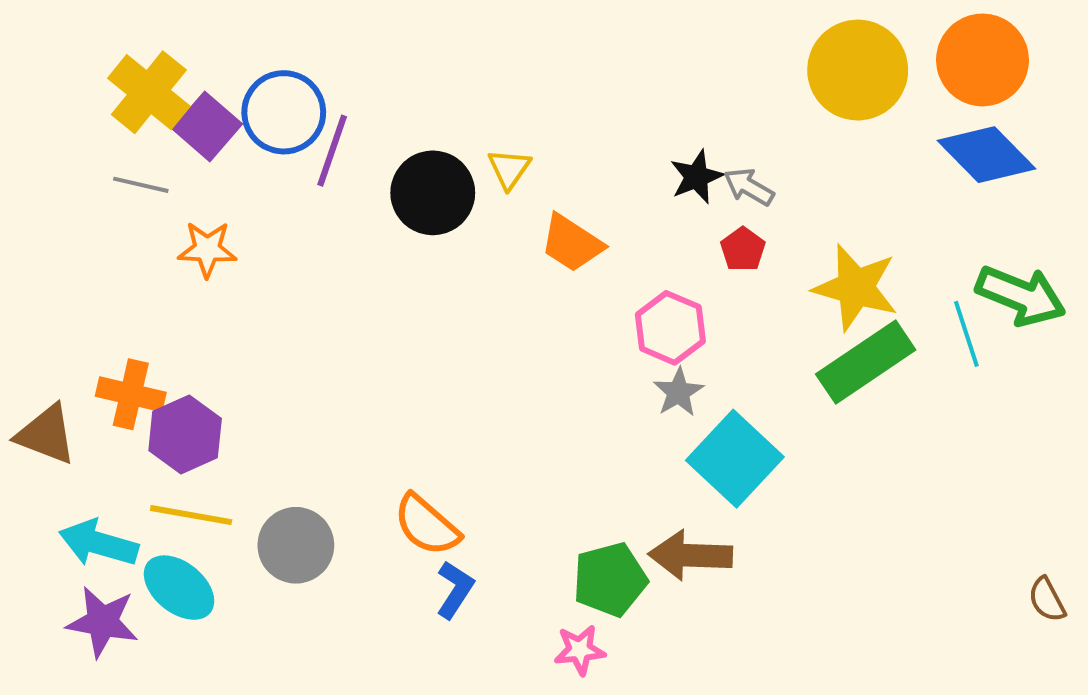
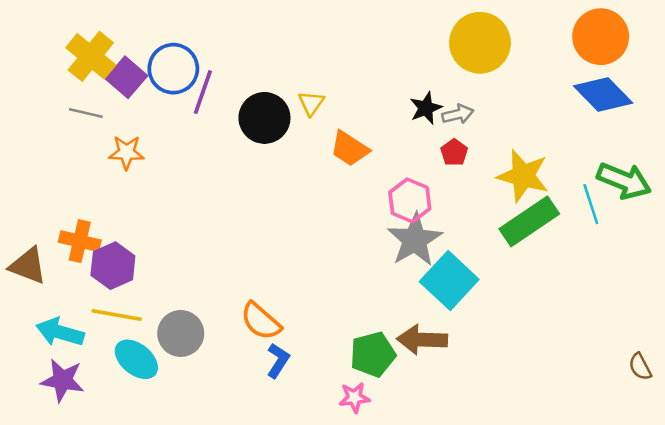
yellow circle: (858, 70) -> (480, 43), moved
gray arrow: (749, 187) -> (458, 114), turned 136
gray star: (678, 392) -> (415, 240), size x1.8
cyan ellipse: (179, 588) -> (136, 359), moved

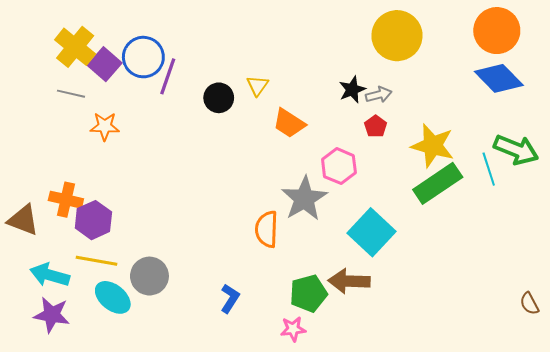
black circle: (264, 118) -> (219, 98), size x0.7
gray star: (415, 240) -> (304, 199), moved
orange semicircle: (261, 321) -> (267, 229), moved, turned 51

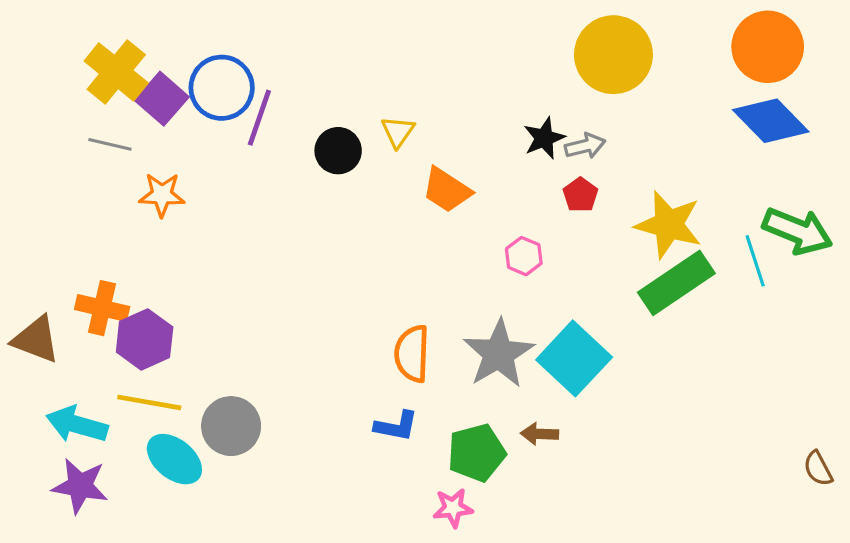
pink hexagon: (339, 166) -> (524, 256), size x0.7
gray star: (304, 199) -> (499, 354), moved
brown arrow: (349, 281) -> (539, 434), size x0.6
blue L-shape: (230, 298) -> (396, 426), moved, turned 68

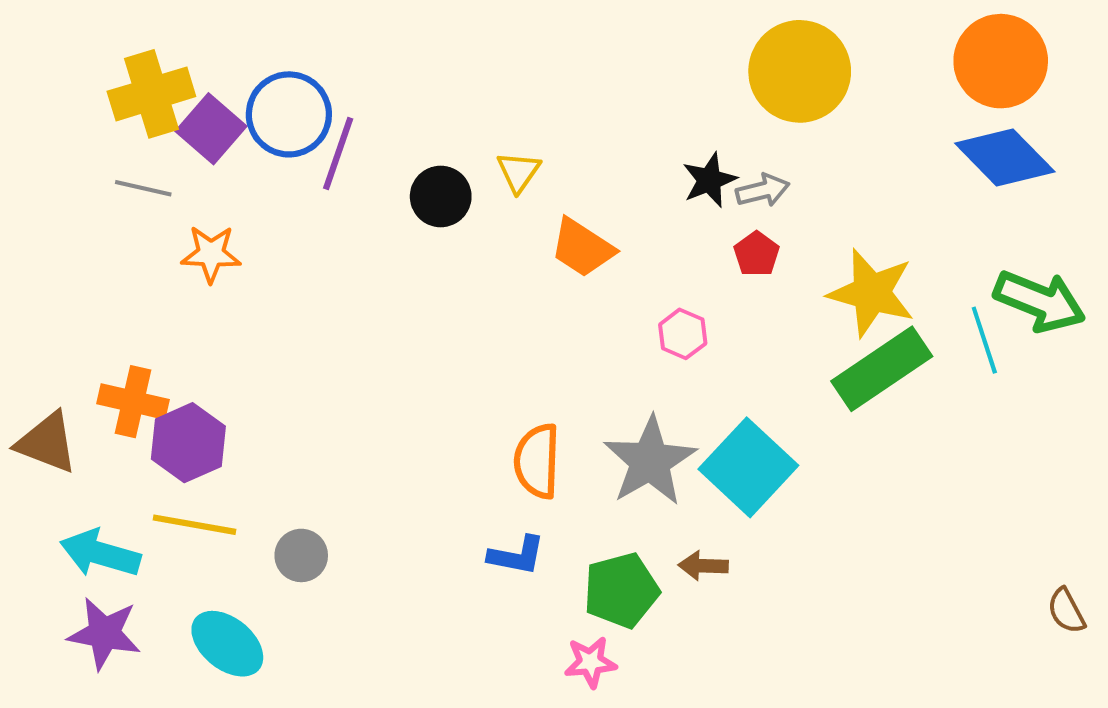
yellow cross: (116, 72) -> (151, 94), turned 34
gray circle: (231, 426) -> (301, 555), size x0.7
cyan ellipse: (174, 459) -> (227, 644), moved

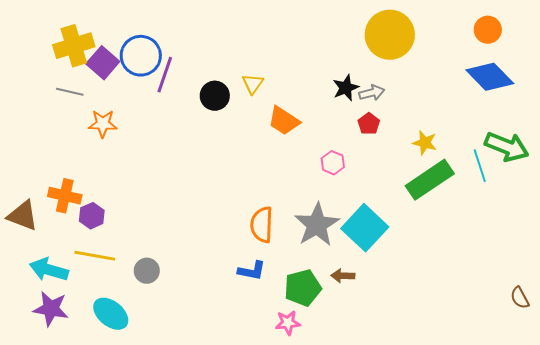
orange circle: (1001, 61) -> (488, 30), size x0.6
yellow star: (871, 293) -> (425, 143), size x0.6
purple hexagon: (188, 443) -> (92, 216), size x0.7

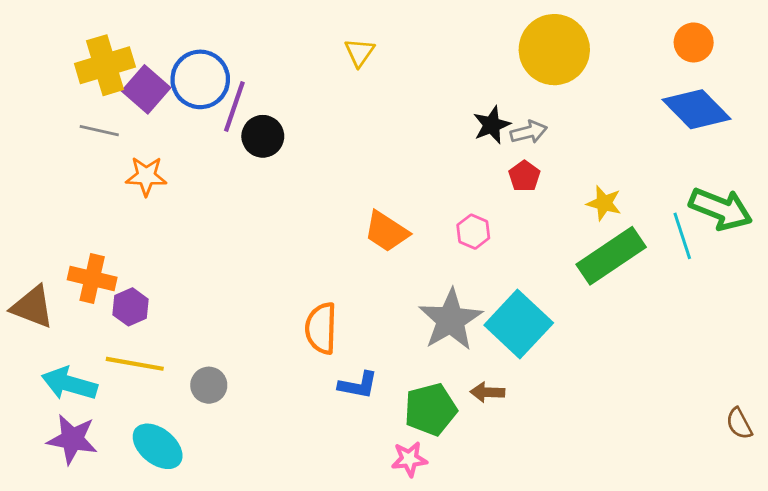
yellow triangle: (253, 84) -> (359, 52), moved
black circle: (215, 96) -> (263, 136), moved
orange trapezoid: (284, 121) -> (387, 232), moved
orange semicircle: (262, 225) -> (321, 328), moved

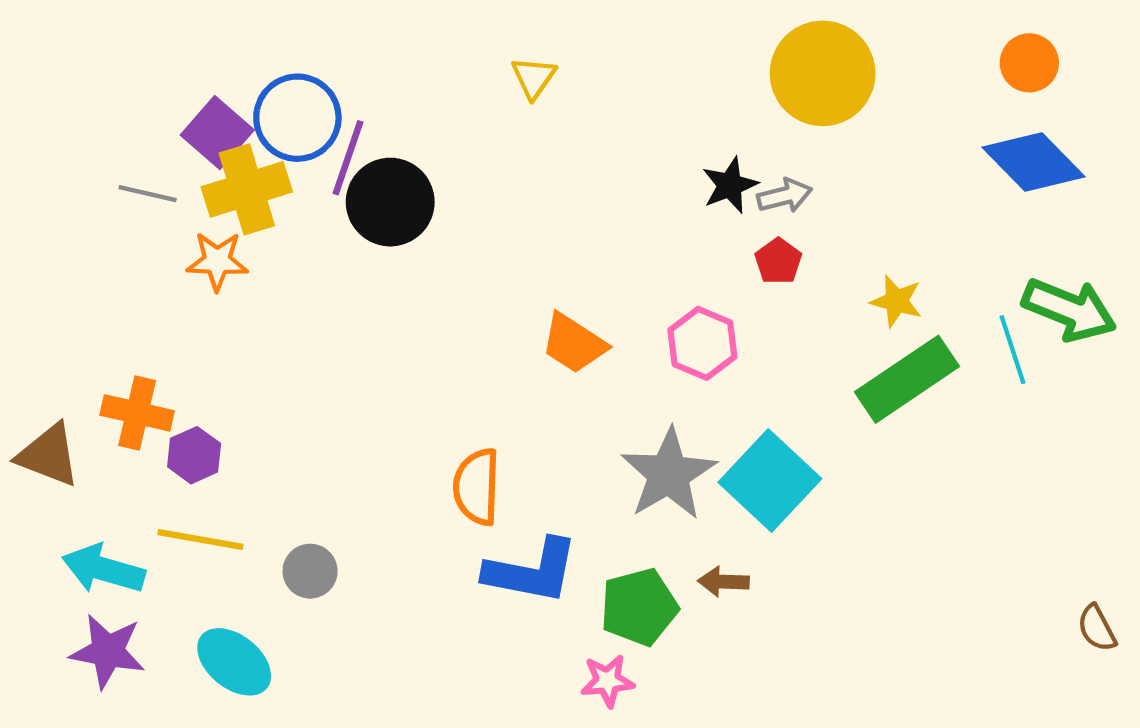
yellow cross: (105, 65) -> (247, 189), moved
black circle: (263, 136) -> (390, 202), size x1.4
pink hexagon: (473, 232) -> (702, 343), size x1.4
blue L-shape: (358, 385) -> (532, 571), size x1.6

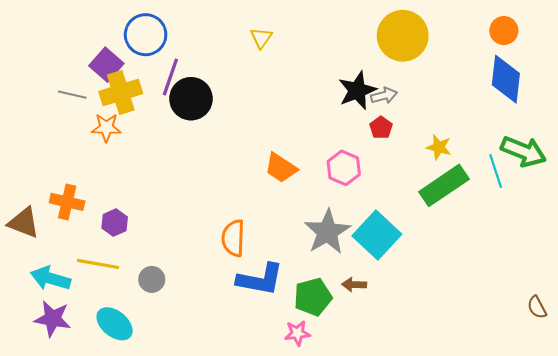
blue circle: (297, 118) -> (146, 35), moved
blue diamond: (1034, 162) -> (506, 79), turned 51
black star: (730, 185) -> (357, 90), size x1.4
purple hexagon: (194, 455) -> (115, 223), moved

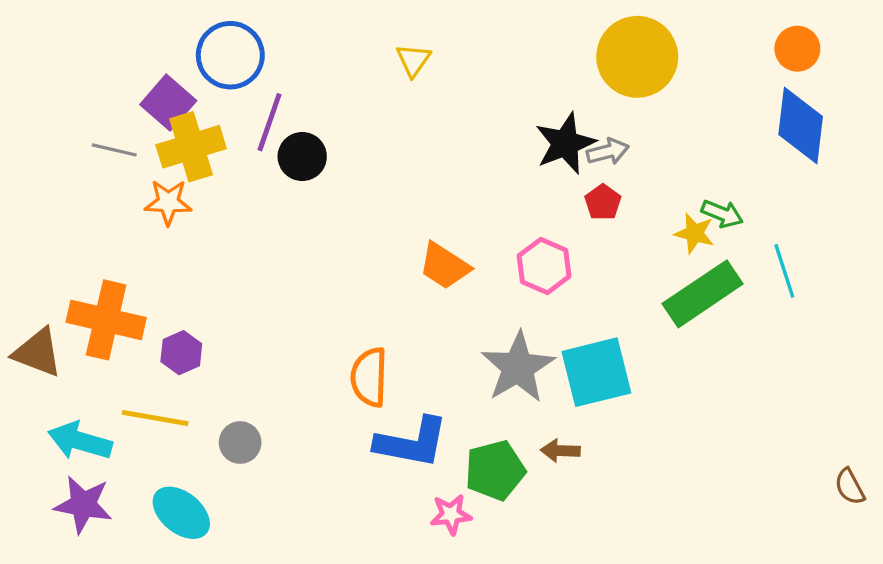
black circle: (191, 99) -> (302, 157), size x0.7
green arrow: (523, 151) -> (722, 214), moved, size x0.6
orange cross: (67, 202) -> (106, 320), size x1.4
cyan square: (377, 235) -> (596, 372), turned 33
pink star: (297, 333) -> (451, 514), moved

